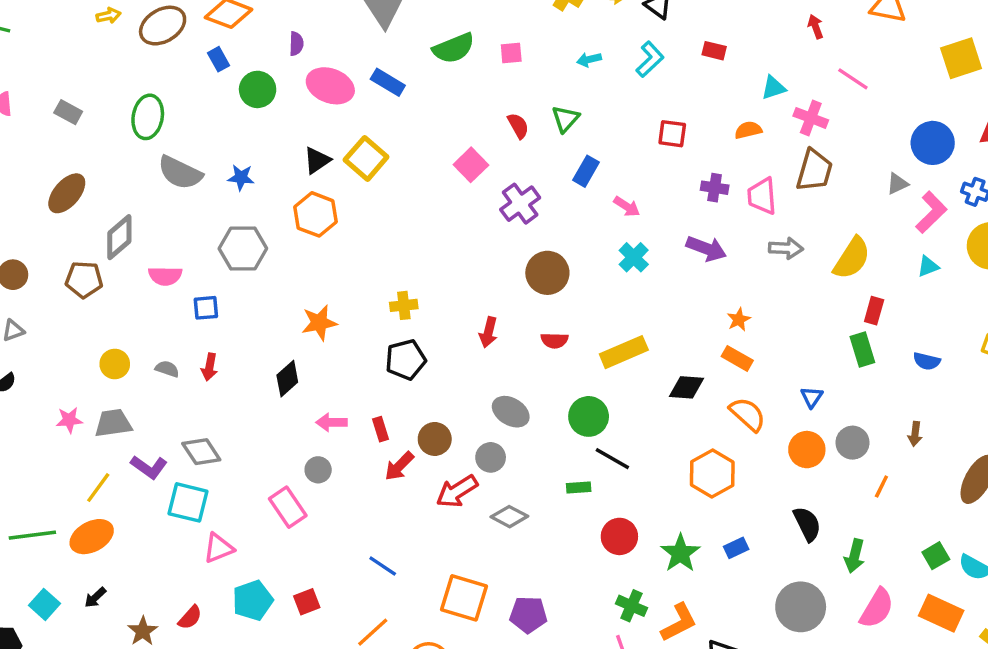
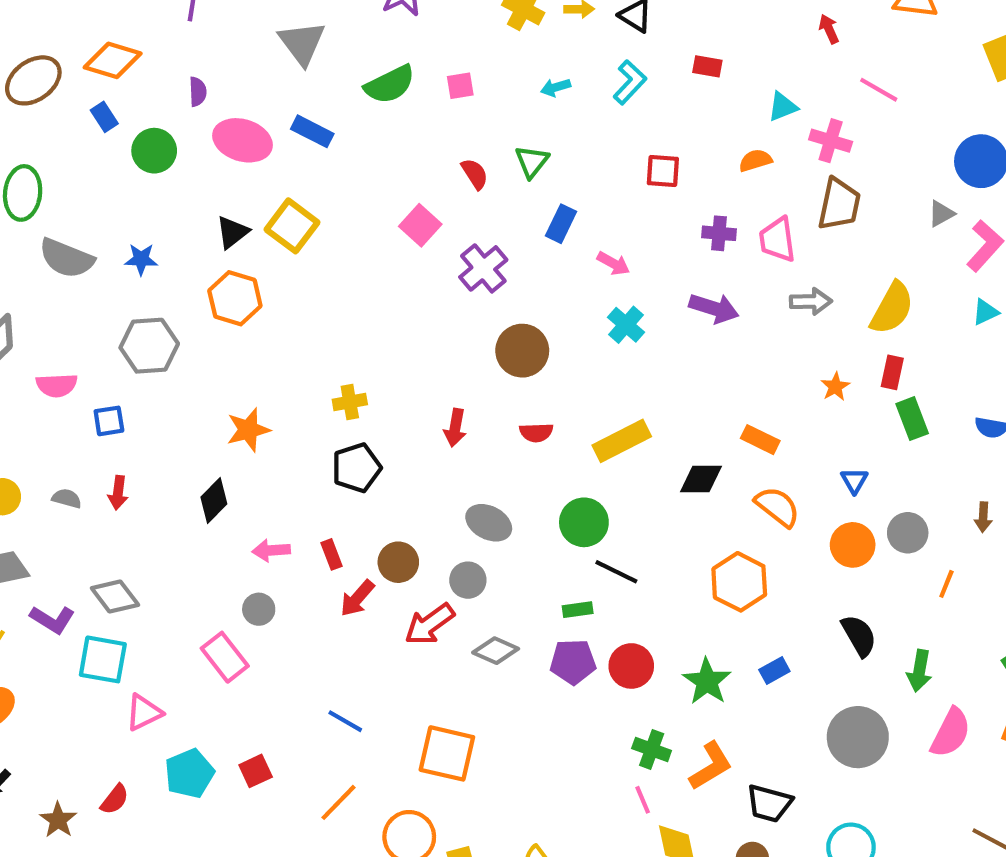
red rectangle: (874, 311) -> (892, 372), moved
orange star: (739, 320) -> (835, 387), moved
purple pentagon: (528, 615) -> (573, 662), moved

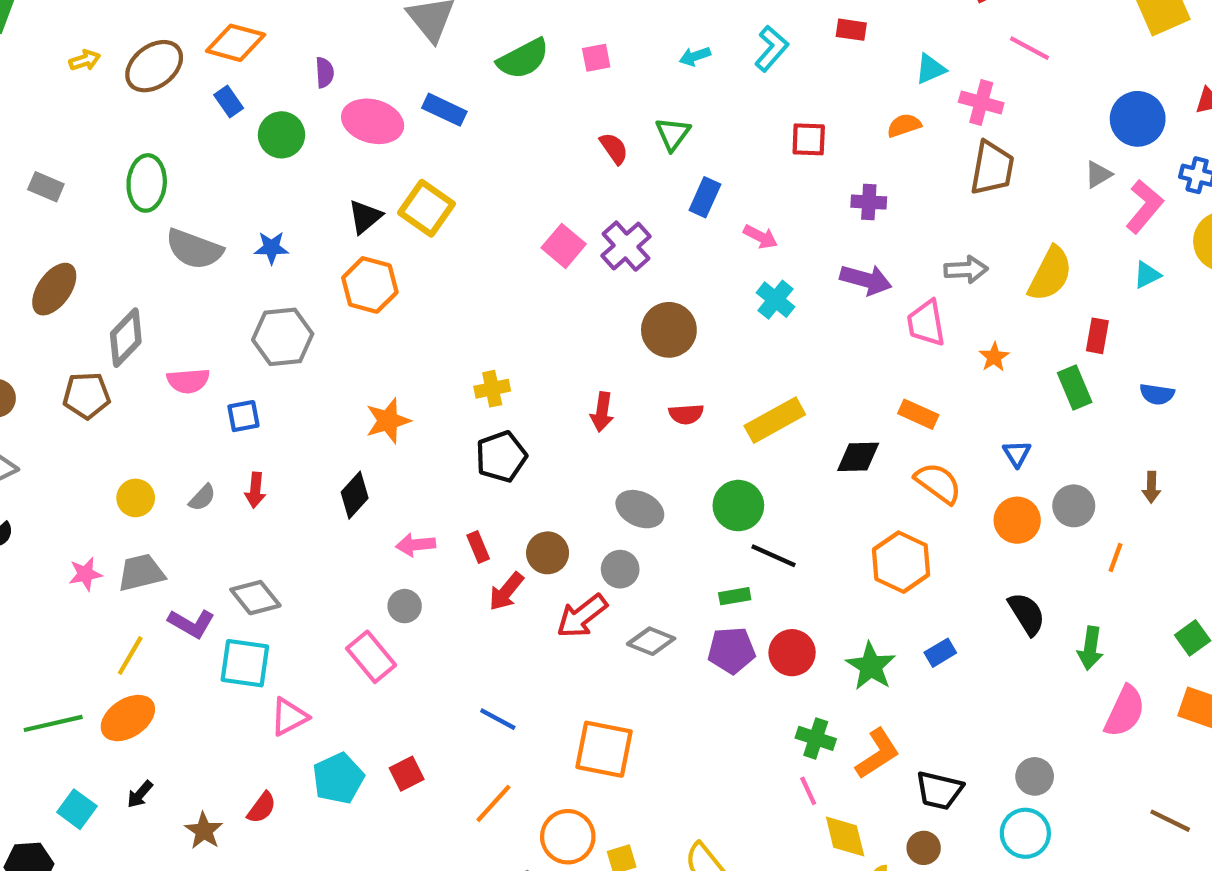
pink square: (420, 225) -> (564, 246), moved
pink trapezoid: (777, 240) -> (926, 323), moved
red rectangle: (892, 372) -> (1097, 336), moved
gray semicircle: (67, 498) -> (202, 498), turned 120
gray circle: (858, 737) -> (1035, 776), moved, size x0.6

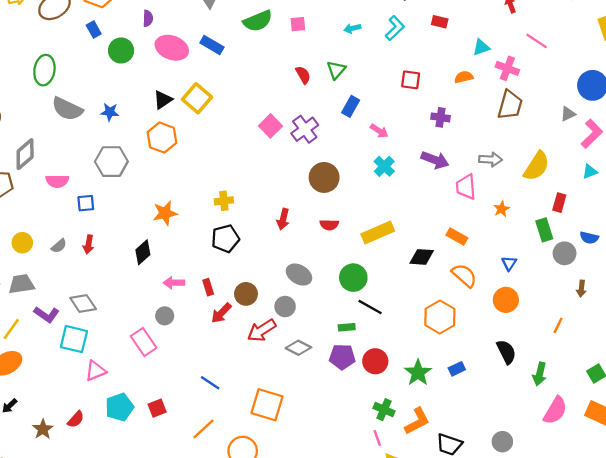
gray circle: (1074, 506) -> (565, 253), moved

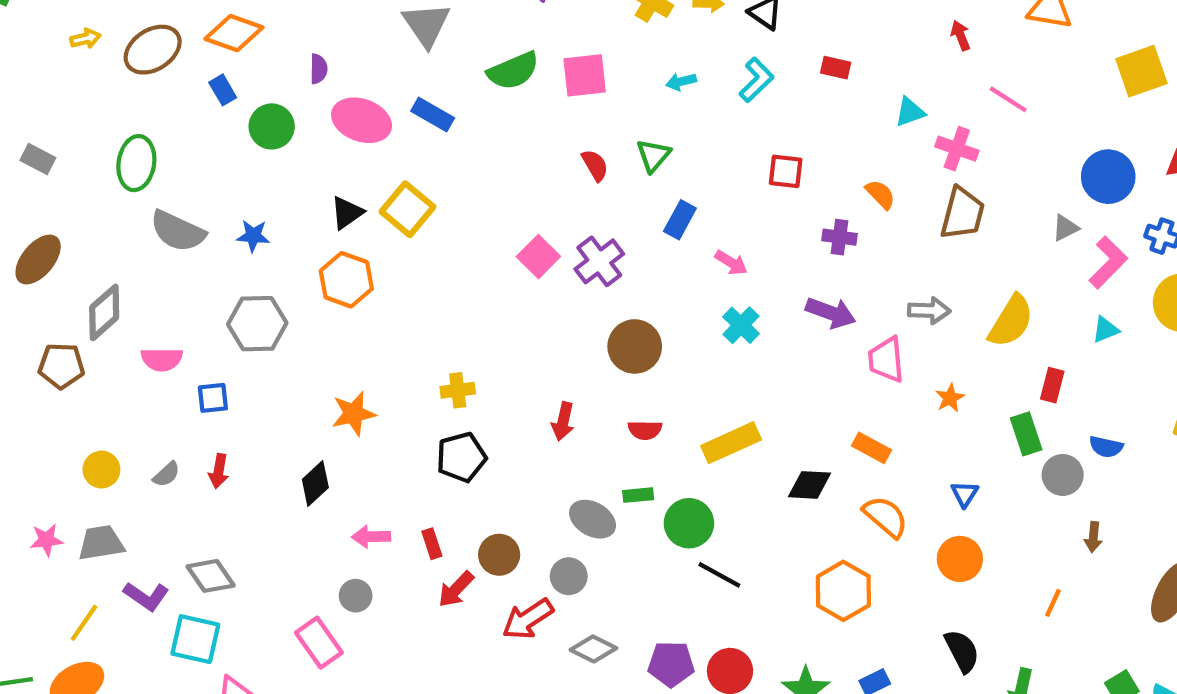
pink square: (298, 24) -> (585, 75), size x1.6
orange semicircle: (464, 77) -> (880, 194), moved, turned 60
green rectangle: (347, 327) -> (638, 495), moved

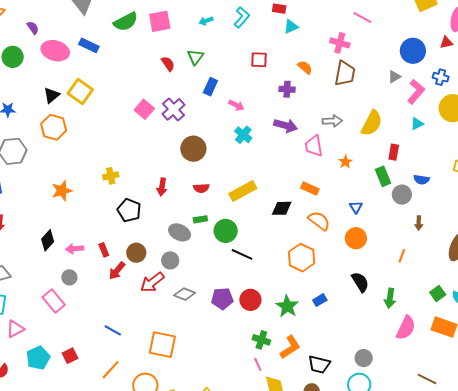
purple semicircle: (318, 69) -> (33, 28), turned -32
cyan triangle: (910, 112) -> (291, 27), moved
black pentagon: (461, 457) -> (129, 210), moved, turned -30
black diamond: (315, 484) -> (48, 240), moved

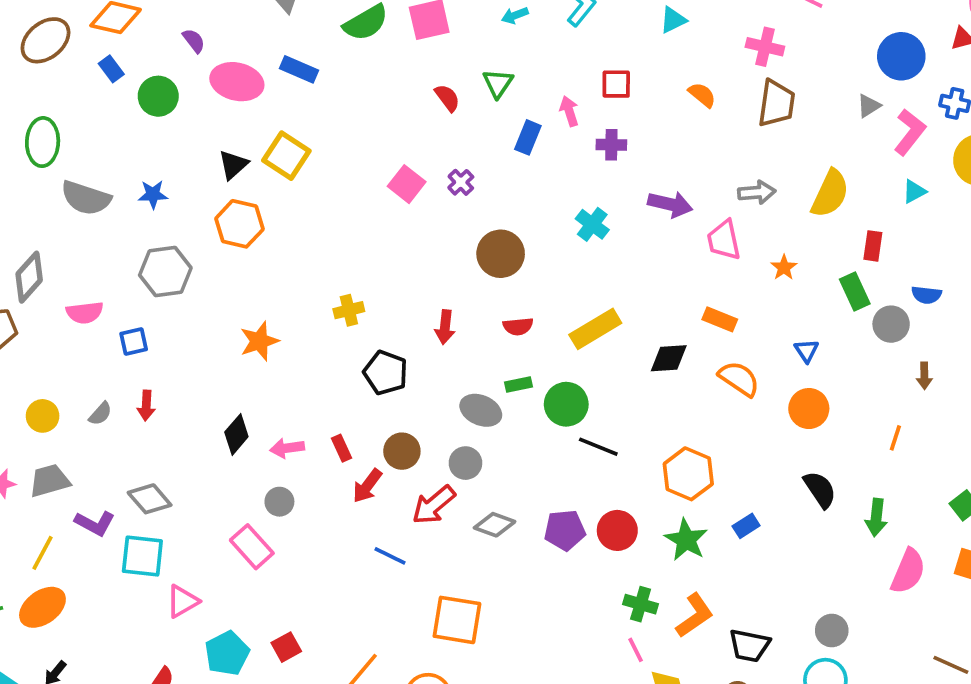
purple cross: (287, 89) -> (611, 145), moved
pink arrow: (236, 105) -> (569, 111), moved, turned -133
purple cross: (173, 109) -> (461, 182), size x0.6
orange hexagon: (302, 258) -> (688, 474), moved
blue line: (113, 330) -> (390, 556), moved

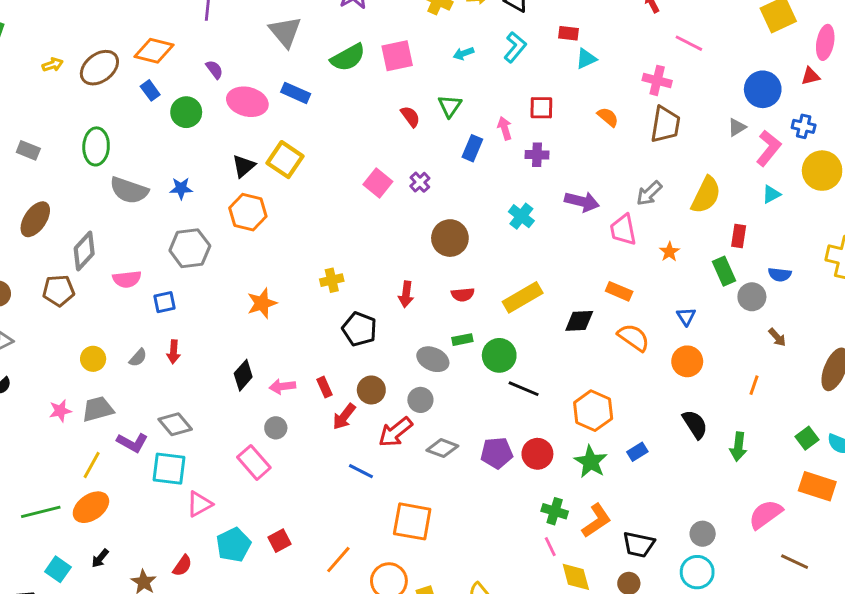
gray arrow: (757, 192) -> (649, 193), turned 140
brown arrow: (924, 376) -> (777, 337), turned -42
pink semicircle: (908, 571) -> (766, 514), moved, turned -150

